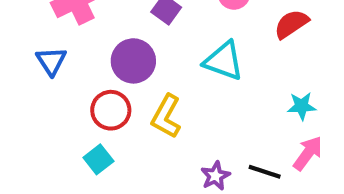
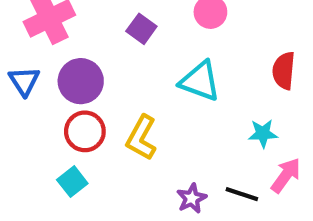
red semicircle: (291, 24) -> (284, 71), moved, turned -51
purple circle: (133, 61) -> (81, 81), moved
cyan star: (302, 106) -> (263, 133), moved

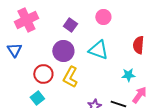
purple circle: (81, 81) -> (63, 51), moved

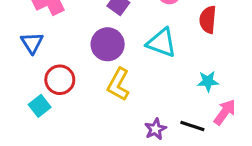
red semicircle: (138, 45) -> (208, 20), moved
red circle: (43, 74) -> (60, 80), moved
cyan square: (37, 98) -> (40, 106), moved

